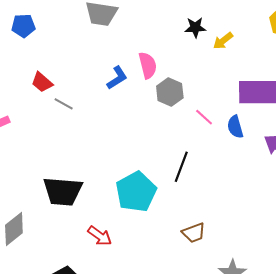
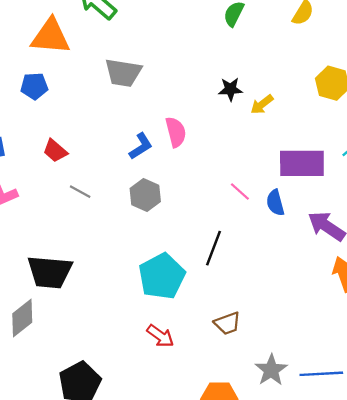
gray hexagon: (170, 92) -> (145, 195), moved
gray line: (64, 104) -> (80, 192), moved
black trapezoid: (63, 191) -> (50, 272), moved
red arrow: (100, 236) -> (160, 336), moved

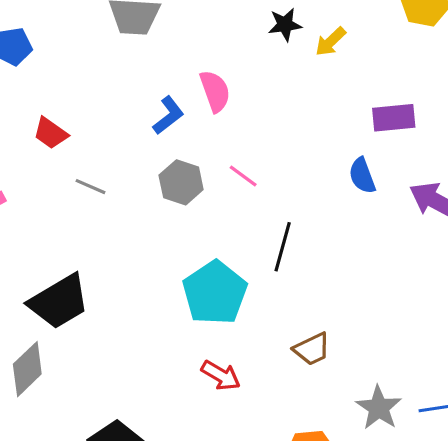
purple rectangle: (302, 163) -> (394, 118), size x0.7
pink line: (240, 192) -> (243, 176), moved
black trapezoid: (50, 272) -> (59, 302), turned -30

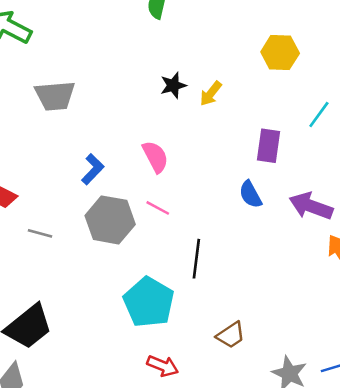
pink semicircle: (215, 91) -> (155, 157), moved
purple rectangle: (394, 118) -> (269, 146), turned -68
gray hexagon: (181, 182) -> (110, 220), size x1.4

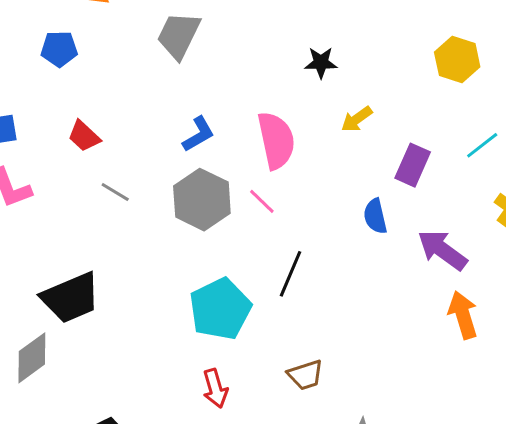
yellow arrow: (211, 93) -> (357, 119), moved
gray trapezoid: (55, 96) -> (179, 35), turned 105
pink semicircle: (155, 157) -> (276, 140), size x1.4
red arrow: (163, 366) -> (215, 388), turned 36

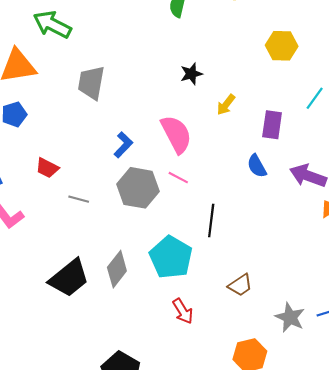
gray diamond: (32, 358) -> (117, 269), moved

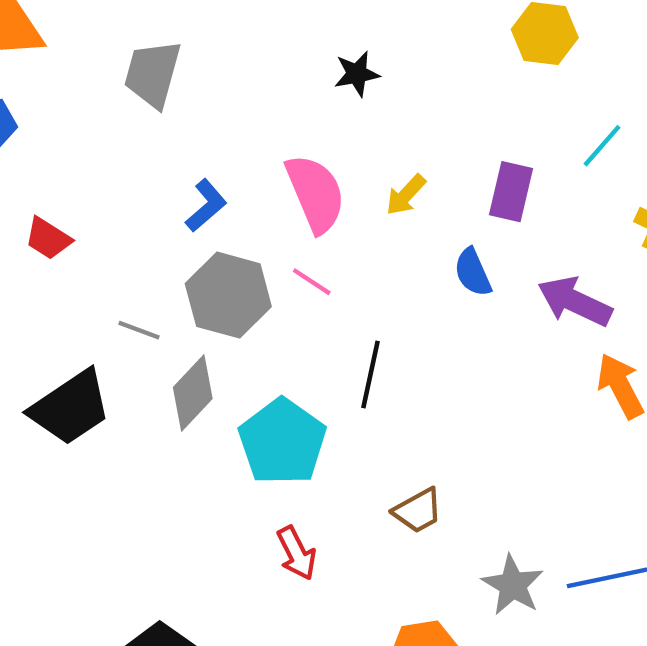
yellow arrow: (226, 105) -> (406, 195), moved
gray line: (79, 199) -> (139, 330), moved
gray diamond: (117, 269) -> (193, 393), moved
black trapezoid: (69, 278) -> (71, 408), moved

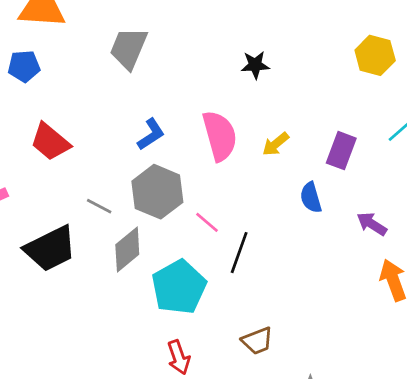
red trapezoid: (48, 238) -> (50, 142), size x1.4
pink line: (312, 282) -> (207, 222), moved
purple arrow: (575, 301) -> (372, 224), size x0.7

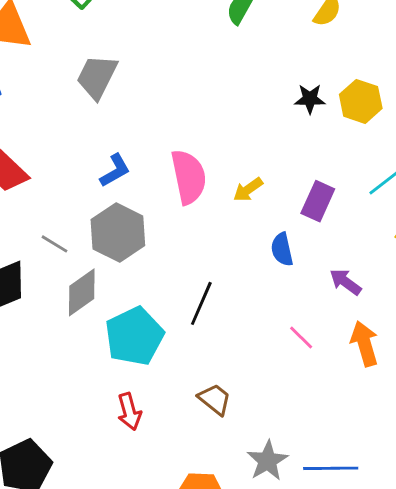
black star: (255, 65) -> (310, 99), moved
pink line: (207, 222) -> (301, 337), moved
brown trapezoid: (257, 341) -> (215, 399), turned -124

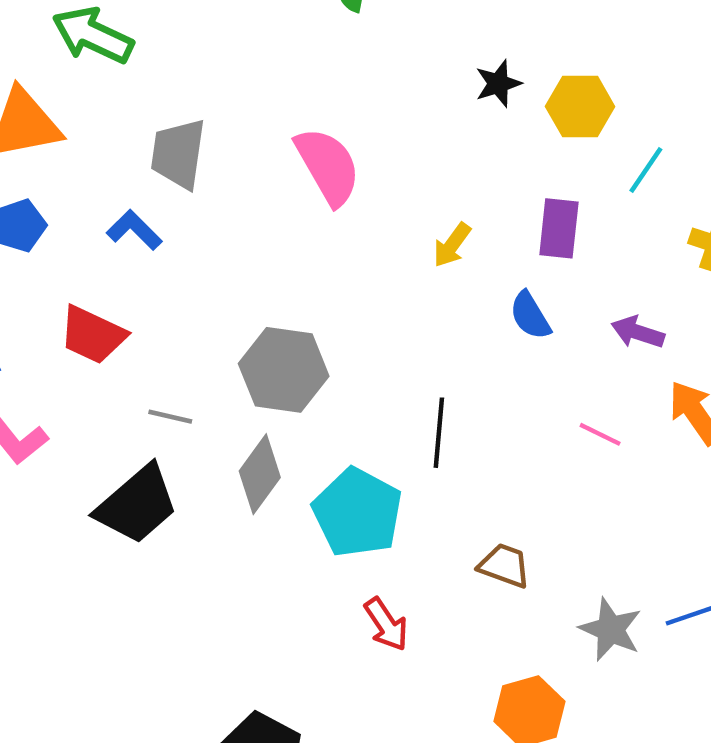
yellow hexagon: (361, 101) -> (580, 106), moved
blue L-shape: (115, 171) -> (134, 230), moved, turned -87
pink semicircle: (189, 177) -> (328, 166), moved
gray line: (55, 244) -> (170, 417), moved

